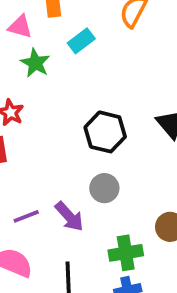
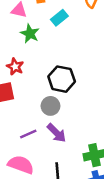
black hexagon: (105, 132) -> (62, 79), moved
gray circle: (104, 188) -> (50, 106), moved

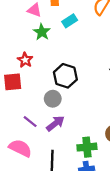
purple arrow: (57, 133) -> (55, 123), turned -90
purple line: (28, 134) -> (30, 122), turned 56

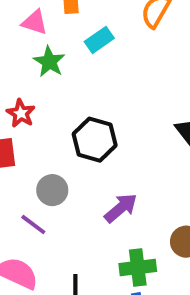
gray circle: (53, 99) -> (52, 190), moved
purple arrow: (55, 123) -> (121, 208), moved

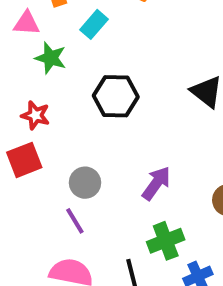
black hexagon: (95, 140) -> (116, 96), moved
purple line: (33, 225) -> (75, 221), turned 36
green cross: (138, 268) -> (166, 241), moved

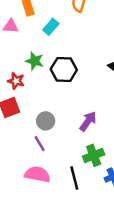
green star: (51, 58) -> (35, 61), moved

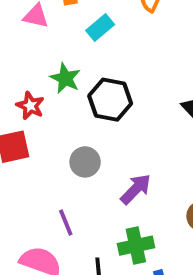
gray circle: (46, 121) -> (85, 162), moved
purple line: (40, 144) -> (66, 222), moved

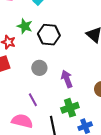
purple arrow: (136, 189) -> (67, 79), turned -60

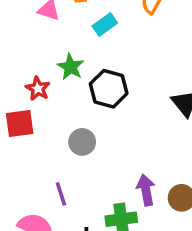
purple arrow: (67, 79) -> (146, 190), moved

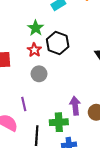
red star: (38, 89) -> (34, 50), moved

